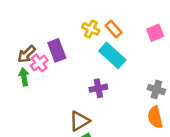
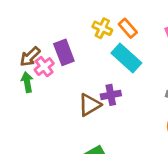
brown triangle: (79, 121) -> (90, 105), moved

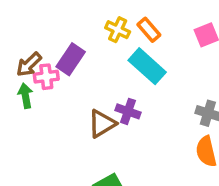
purple rectangle: (64, 52) -> (71, 59), turned 55
pink cross: (44, 67) -> (46, 77), turned 30
purple cross: (111, 95) -> (128, 111), turned 30

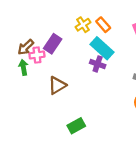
yellow cross: (118, 30) -> (83, 25), turned 32
purple cross: (128, 111) -> (98, 64), moved
brown triangle: (102, 124) -> (57, 85), moved

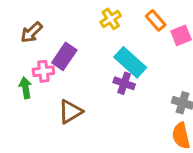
yellow cross: (83, 25) -> (111, 19), moved
orange rectangle: (103, 25) -> (156, 20), moved
brown arrow: (26, 47) -> (31, 32), moved

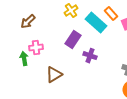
yellow cross: (111, 19) -> (71, 11), moved
purple rectangle: (64, 56) -> (73, 40), moved
cyan rectangle: (130, 62) -> (96, 23), moved

